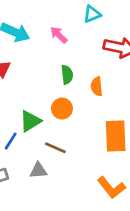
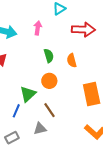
pink arrow: (59, 35) -> (38, 28), turned 64
brown line: (55, 148) -> (49, 110), turned 42

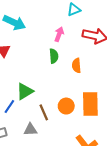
pink arrow: (38, 28) -> (59, 34), moved
orange circle: (49, 81) -> (66, 106), moved

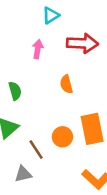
green semicircle: (54, 56) -> (15, 91), moved

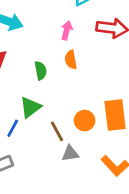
orange semicircle: (66, 84) -> (71, 60), moved
gray triangle: (23, 174) -> (70, 153), moved

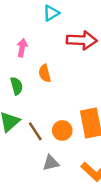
pink arrow: (67, 30) -> (22, 48), moved
brown line: (57, 131) -> (35, 131), moved

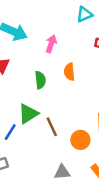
orange circle: (62, 130) -> (80, 140), moved
gray triangle: (51, 163) -> (62, 172), moved

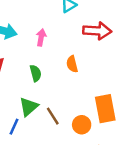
orange semicircle: (69, 72) -> (72, 64), moved

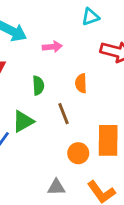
pink arrow: (41, 37) -> (52, 47), turned 63
brown line: (53, 116) -> (64, 114), moved

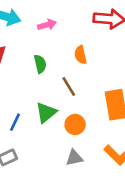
green triangle: (23, 121) -> (46, 113), moved
orange circle: (78, 153) -> (75, 124), moved

